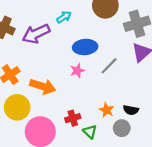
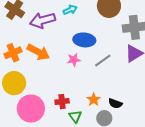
orange arrow: (43, 86) -> (38, 52), moved

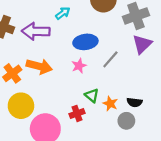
purple arrow: (43, 20) -> (36, 31), turned 30
green triangle: (75, 116) -> (92, 95), moved

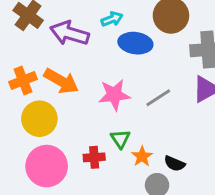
blue ellipse: (85, 42) -> (135, 43), moved
pink star: (79, 66) -> (114, 95), size x1.5
yellow circle: (21, 106) -> (39, 119), moved

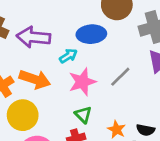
cyan arrow: (112, 19) -> (68, 56), moved
green triangle: (120, 139) -> (83, 115), moved

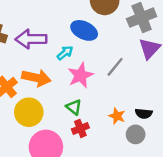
blue ellipse: (91, 34) -> (84, 30), turned 35
green triangle: (83, 115) -> (74, 107), moved

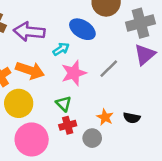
gray circle: (136, 134) -> (92, 138), moved

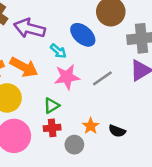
cyan arrow: (61, 49) -> (58, 51), turned 63
green triangle: (64, 104) -> (52, 106), turned 35

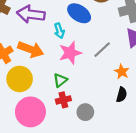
cyan arrow: (58, 51) -> (59, 31), turned 40
orange star: (91, 126) -> (122, 72), moved
black semicircle: (117, 131) -> (122, 95), turned -88

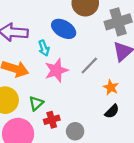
green triangle: (60, 80) -> (36, 103), moved
black semicircle: (122, 95) -> (112, 111), turned 32

